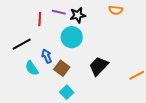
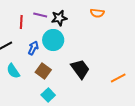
blue arrow: (47, 56) -> (33, 48), moved, turned 48
black trapezoid: (99, 66) -> (80, 69), turned 100

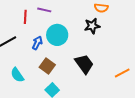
black star: (59, 18) -> (92, 26), moved
cyan semicircle: (13, 71) -> (17, 75), moved

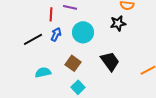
blue arrow: (37, 43) -> (56, 34), moved
cyan semicircle: (17, 75) -> (43, 72), turned 112

